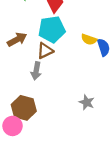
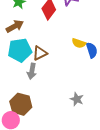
cyan pentagon: (52, 29) -> (20, 50), moved
brown arrow: (17, 39) -> (15, 26), moved

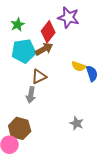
brown arrow: (15, 26) -> (44, 49), moved
cyan pentagon: (20, 50) -> (24, 51), moved

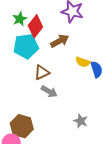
red diamond: (48, 32) -> (35, 26), moved
brown arrow: (44, 49) -> (60, 41), moved
gray arrow: (31, 95) -> (49, 91), moved, turned -70

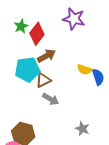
brown arrow: (60, 41) -> (46, 56), moved
cyan pentagon: (26, 46) -> (27, 70), moved

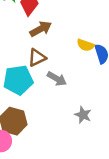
cyan pentagon: (27, 70) -> (18, 80), moved
gray arrow: (51, 99) -> (57, 79), moved

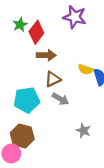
brown arrow: (41, 29) -> (46, 55), turned 30
brown triangle: (37, 58) -> (53, 79), moved

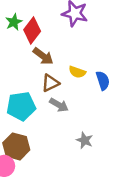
brown arrow: (46, 55) -> (43, 56), turned 36
yellow semicircle: (86, 69) -> (77, 72), moved

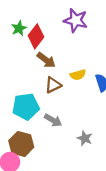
yellow semicircle: (77, 72) -> (78, 75), turned -35
gray arrow: (59, 105) -> (53, 120), moved

